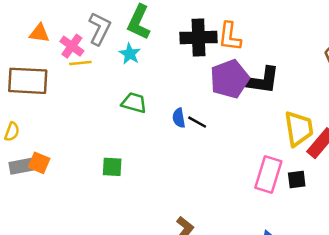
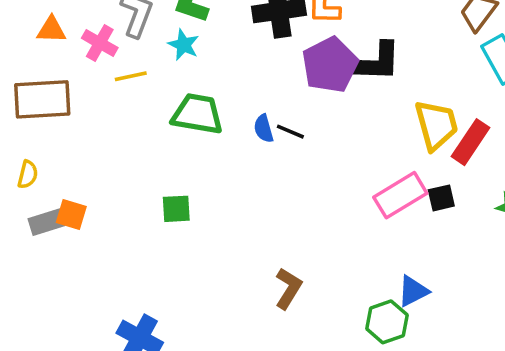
yellow line: (80, 63) -> (131, 76), moved
green trapezoid: (134, 103) -> (197, 114), size x1.4
pink rectangle: (268, 175) -> (400, 195), turned 48

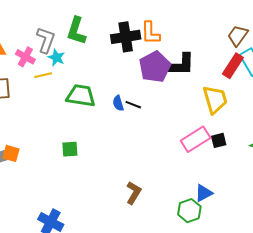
cyan star: (183, 45) -> (56, 58), moved
red rectangle: (470, 142) -> (233, 66), moved

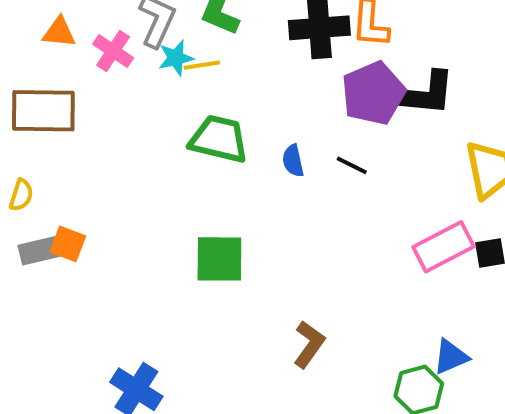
cyan star: (56, 58) -> (176, 58), turned 30
yellow line: (43, 75) -> (202, 65), moved
black line: (133, 105) -> (352, 165), moved
green square: (70, 149) -> (219, 259), moved, size x1.5

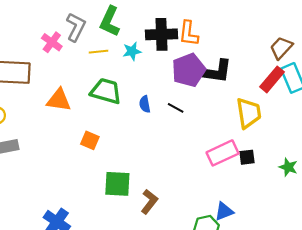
orange triangle: (59, 32) -> (59, 100), moved, size x1.4
cyan star: (176, 58) -> (132, 51), moved
orange square: (68, 244) -> (90, 140), moved
green square: (219, 259) -> (117, 184), moved

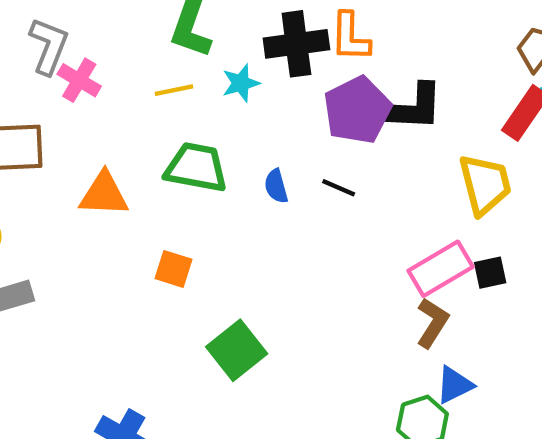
gray L-shape: (76, 27) -> (49, 46), moved
green square: (117, 184) -> (237, 350), turned -36
brown L-shape: (149, 202) -> (432, 323), moved

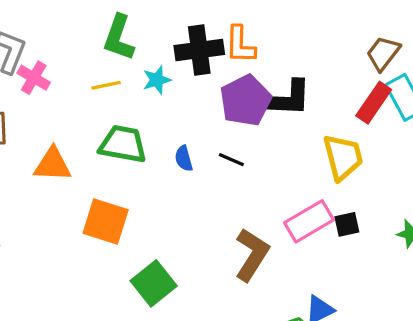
orange square: (173, 269) -> (106, 221), size x1.6
brown L-shape: (432, 323) -> (252, 255), moved, size x1.4

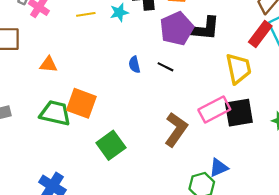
green trapezoid: (123, 144) -> (55, 113), moved
orange triangle: (53, 165) -> (48, 64), size x0.7
black square: (347, 224) -> (239, 113), size x1.8

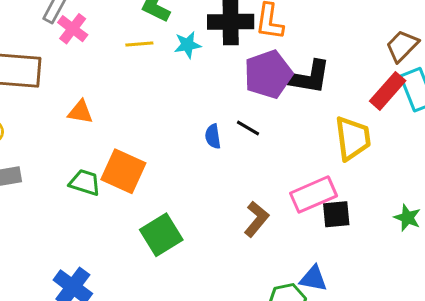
blue semicircle: (134, 65) -> (213, 136), moved
green trapezoid: (55, 113) -> (85, 182), size x0.7
black square: (239, 113) -> (336, 214), moved, size x0.7
brown L-shape: (176, 130) -> (256, 219), size x0.7
blue triangle: (219, 168) -> (313, 278), turned 30

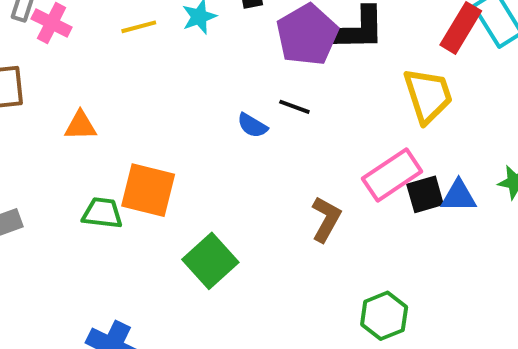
blue semicircle: (213, 136) -> (252, 126), turned -40
blue triangle: (313, 278) -> (459, 196), moved

